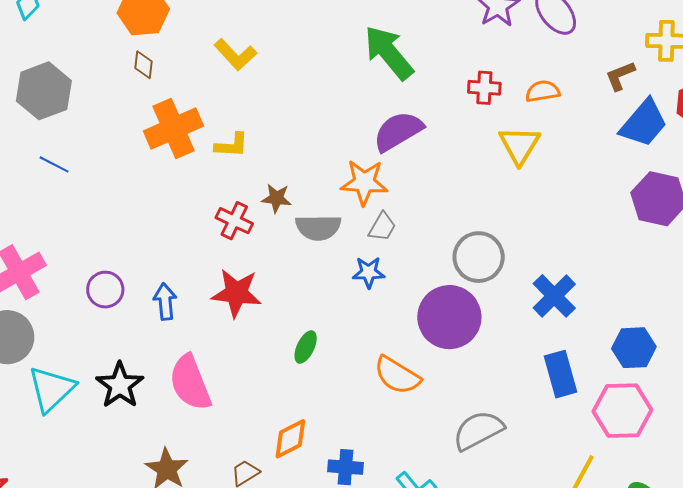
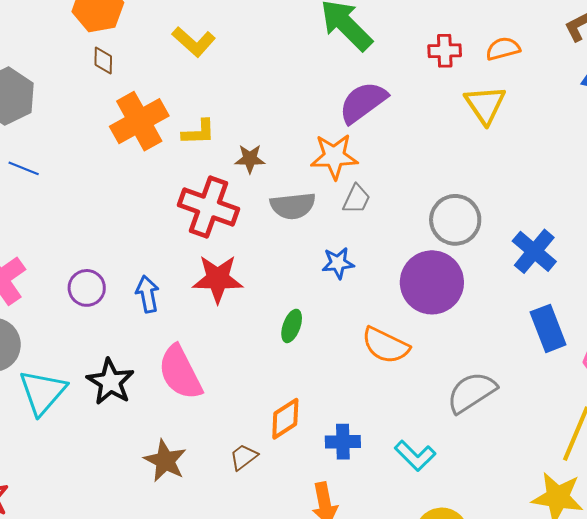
brown star: (276, 198) -> (250, 159), moved
red cross: (234, 221) -> (209, 207), size x1.6
blue star: (369, 272) -> (338, 263), moved

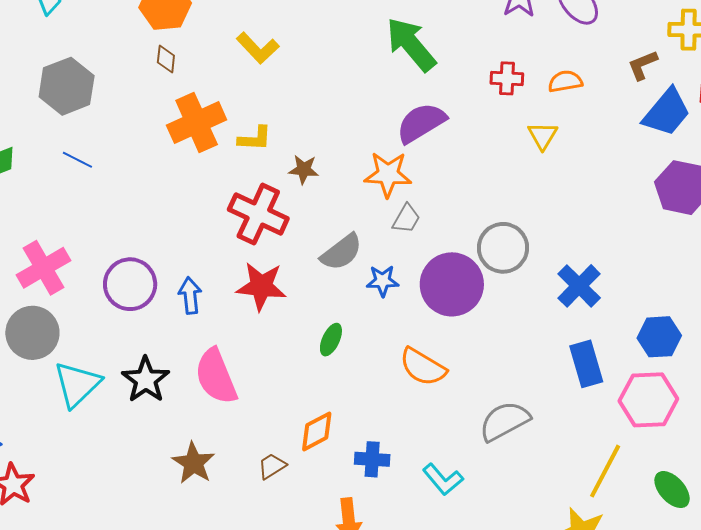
yellow triangle: (485, 105) -> (543, 136), size x0.7
gray semicircle: (293, 206) -> (341, 252), moved, turned -36
purple circle: (432, 282) -> (452, 284), moved
purple circle: (87, 288) -> (130, 284), size x1.4

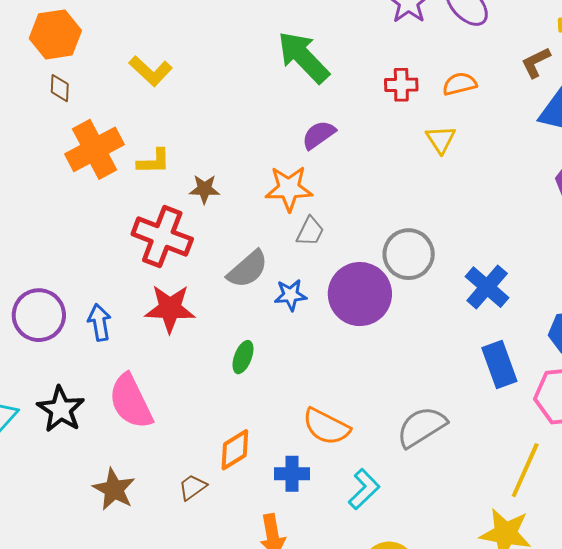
purple semicircle: (421, 123) -> (319, 135), size x0.7
orange semicircle: (423, 367) -> (326, 427), moved
cyan L-shape: (443, 479) -> (364, 489), turned -90

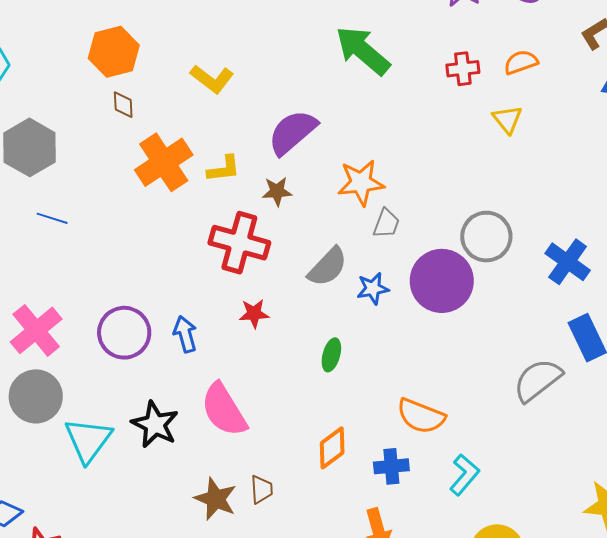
purple semicircle: (319, 135) -> (292, 132), moved, size x1.5
red star: (170, 309) -> (254, 314), size x0.6
gray semicircle: (422, 427) -> (538, 380), moved
brown trapezoid: (192, 487) -> (262, 489), moved, turned 128

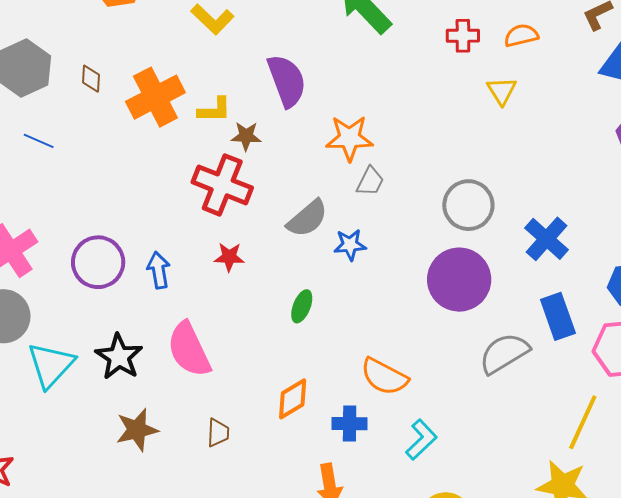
brown diamond: (123, 105) -> (91, 79), moved
purple semicircle: (292, 132) -> (287, 81), turned 104
brown star: (277, 191) -> (246, 136), moved
purple circle: (442, 281) -> (459, 280), moved
brown star: (216, 499) -> (137, 430), moved, turned 30

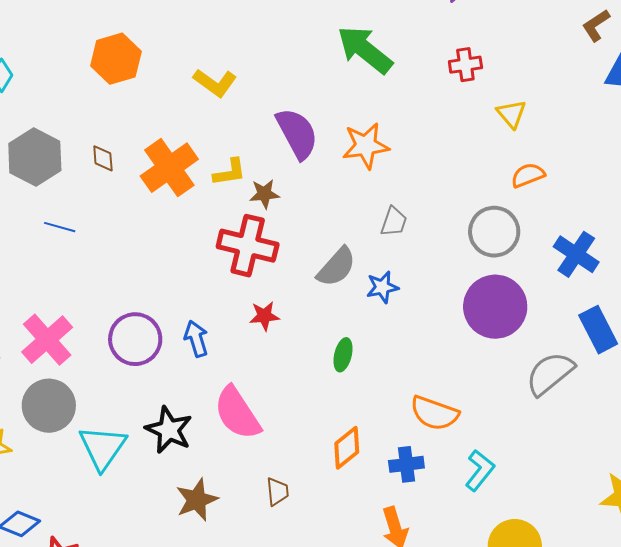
orange semicircle: (521, 35) -> (528, 175), moved
orange star: (349, 138) -> (366, 146), moved

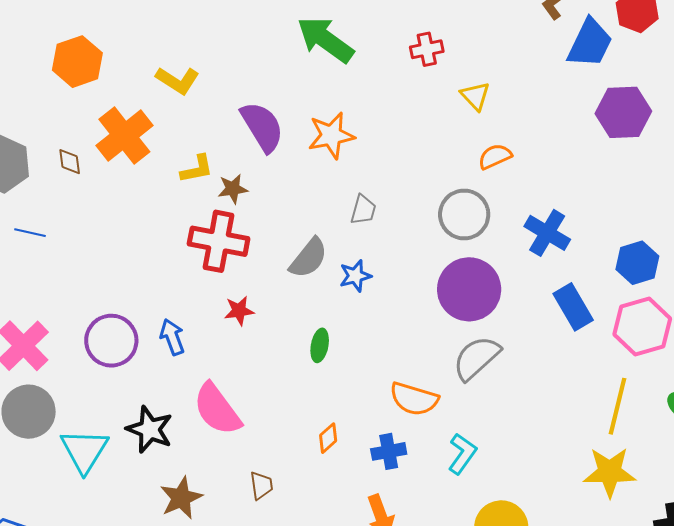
orange cross: (169, 168) -> (124, 136), moved
gray semicircle: (550, 374) -> (476, 358), moved
orange diamond: (347, 448) -> (328, 438), size x0.7

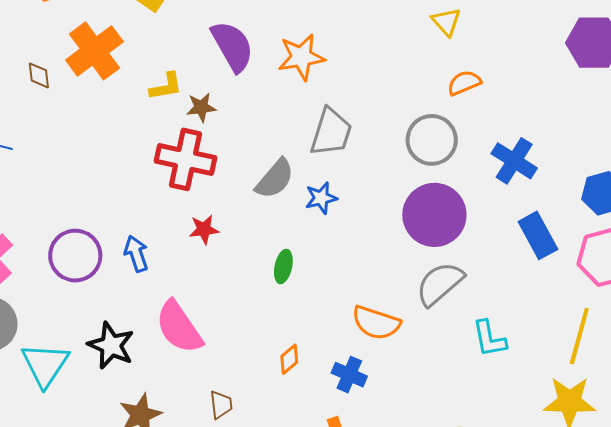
gray trapezoid: (363, 210) -> (331, 132), size x1.6
blue cross: (389, 451) -> (349, 375), turned 32
cyan L-shape: (462, 454) -> (489, 339), moved, turned 132

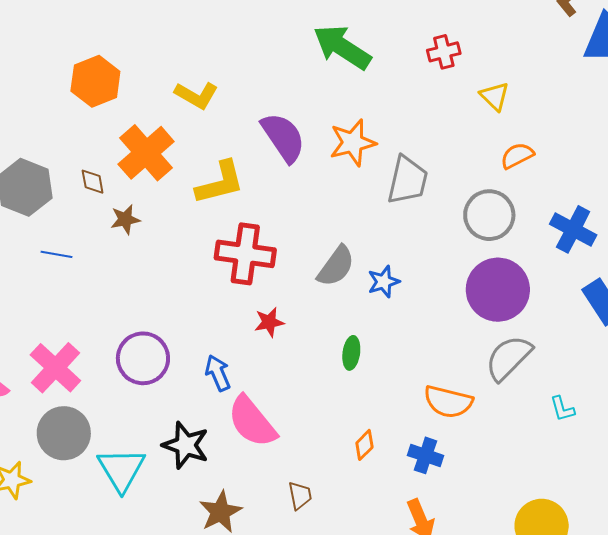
yellow L-shape: (166, 87) -> (220, 183), size x1.5
brown star: (201, 107) -> (125, 219), moved
gray trapezoid: (331, 132) -> (408, 180), moved
blue arrow: (136, 254) -> (218, 373), moved
cyan L-shape: (489, 339) -> (562, 409), size x0.7

